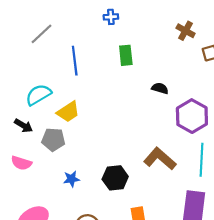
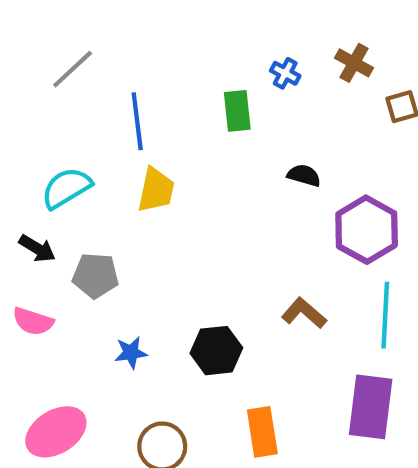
blue cross: (111, 17) -> (285, 73), moved, turned 32
yellow trapezoid: (68, 112) -> (156, 190), moved, turned -45
brown L-shape: (160, 159) -> (304, 313), size x0.7

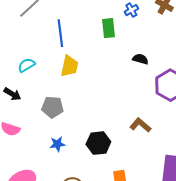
blue cross: (285, 73) -> (131, 10), turned 32
cyan semicircle: (66, 188) -> (26, 65), size x0.7
gray pentagon: (96, 276) -> (52, 107), moved

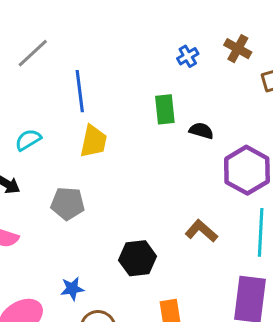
green rectangle: (108, 28) -> (165, 109), moved
blue star: (57, 144) -> (72, 289), moved

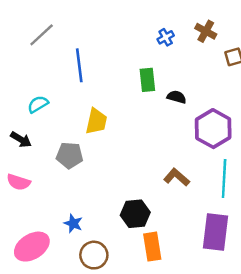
yellow trapezoid: (93, 141) -> (96, 121), moved
black hexagon: (138, 258) -> (135, 214), moved
blue star: (72, 289) -> (73, 223), turned 30

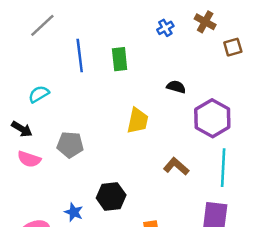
green rectangle: (147, 80) -> (120, 59), moved
yellow trapezoid: (96, 121) -> (138, 121), moved
pink semicircle: (18, 182) -> (29, 159), moved
black hexagon: (135, 214) -> (111, 197), moved

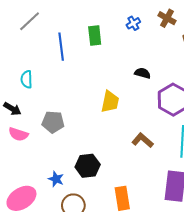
green rectangle: (120, 59) -> (95, 35), moved
cyan semicircle: (39, 94) -> (27, 79), turned -60

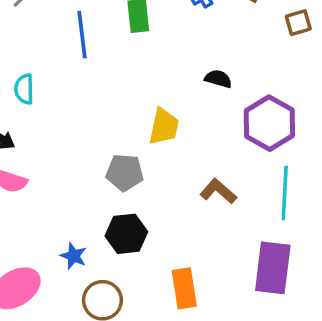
gray pentagon: (53, 122) -> (125, 173), moved

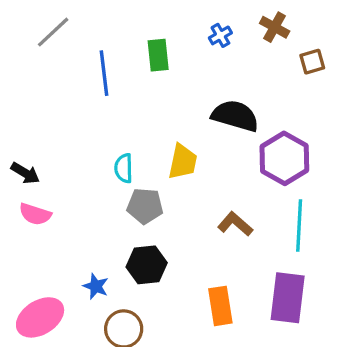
black semicircle: (218, 79) -> (235, 116), size x1.8
cyan semicircle: (24, 89) -> (124, 168), moved
orange rectangle: (184, 288) -> (220, 306), moved

